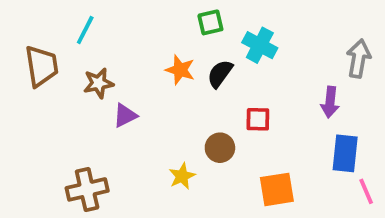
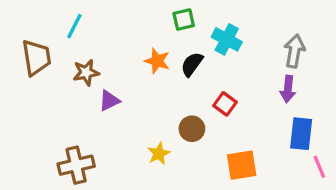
gray arrow: (358, 58) -> (295, 51), moved
red square: (258, 119) -> (225, 104), turned 35

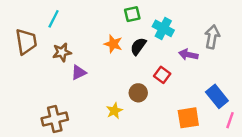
purple arrow: (288, 89) -> (188, 55), moved, turned 96
blue rectangle: (301, 134) -> (217, 96), turned -45
orange square: (242, 165) -> (188, 118), moved
pink line: (319, 167) -> (230, 120), turned 42

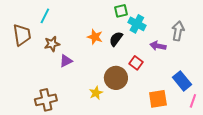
green square: (132, 14) -> (121, 11), moved
brown circle: (138, 93) -> (116, 78), size x1.5

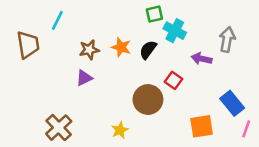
brown star: (52, 44) -> (89, 50), moved
yellow star: (96, 93) -> (120, 130), moved
brown cross: (46, 100) -> (59, 128), turned -30

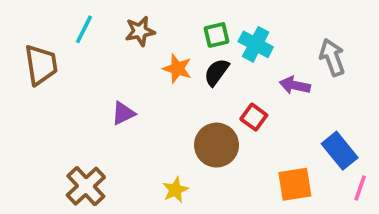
green square: (154, 14) -> (216, 35), moved
gray arrow: (227, 40) -> (332, 57), turned -30
brown star: (89, 50) -> (140, 31), moved

